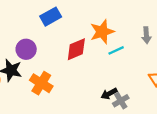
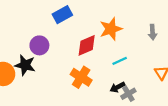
cyan line: (116, 50) -> (120, 61), moved
orange cross: (41, 83) -> (81, 77), moved

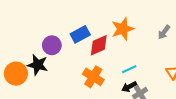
blue rectangle: (62, 15) -> (80, 34), moved
gray arrow: (153, 32) -> (164, 32), turned 40
cyan line: (120, 61) -> (129, 69), moved

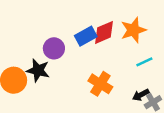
red diamond: (99, 45) -> (104, 32), moved
cyan line: (129, 69) -> (144, 62), moved

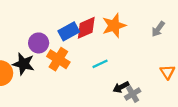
cyan line: (144, 62) -> (100, 64), moved
orange cross: (100, 84) -> (58, 59), moved

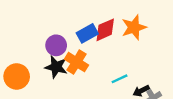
black star: (24, 64) -> (56, 67), moved
cyan line: (100, 64) -> (120, 79), moved

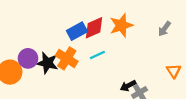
purple circle: (56, 45) -> (28, 58), moved
cyan line: (120, 79) -> (97, 55), moved

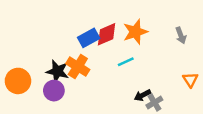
gray arrow: (164, 29) -> (181, 35), turned -56
cyan line: (97, 55) -> (126, 62), moved
purple circle: (28, 58) -> (54, 91), moved

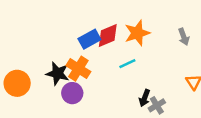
purple circle: (54, 91) -> (72, 93), moved
black arrow: (142, 95) -> (145, 98), turned -42

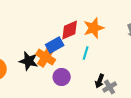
blue rectangle: (89, 39) -> (55, 45), moved
cyan line: (127, 64) -> (86, 53), turned -48
purple circle: (72, 93) -> (62, 77), moved

